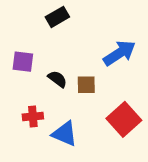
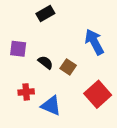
blue arrow: (119, 53) -> (94, 42), turned -85
brown square: (86, 85) -> (68, 67), turned 35

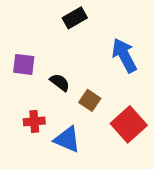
black rectangle: (45, 14) -> (75, 18), moved
brown square: (68, 67) -> (90, 100), moved

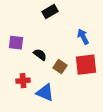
blue arrow: (124, 55) -> (83, 37), size x0.7
red square: (129, 124) -> (86, 65), moved, turned 35

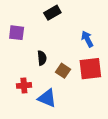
purple square: (16, 43) -> (17, 33), moved
black semicircle: (40, 55) -> (42, 58), turned 48

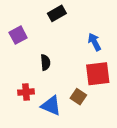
purple square: (17, 33) -> (18, 35), turned -35
brown square: (63, 71) -> (78, 97), moved

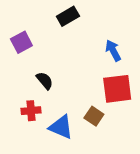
black semicircle: (45, 62) -> (45, 81), moved, turned -35

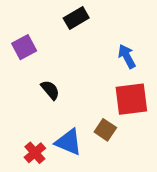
red cross: (31, 111) -> (35, 153), moved, turned -36

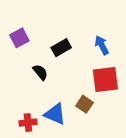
black rectangle: (76, 18) -> (61, 48), moved
red cross: (35, 153) -> (28, 123), turned 35

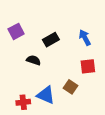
black semicircle: (40, 72) -> (34, 60), turned -32
red square: (105, 80) -> (88, 66), size x0.7

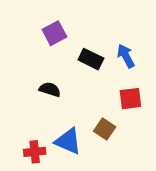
purple square: (16, 31) -> (54, 33), moved
black rectangle: (51, 40) -> (91, 59), moved, turned 56

